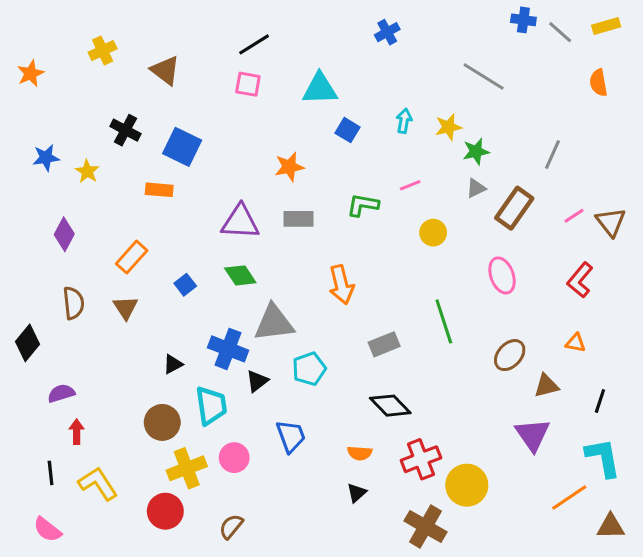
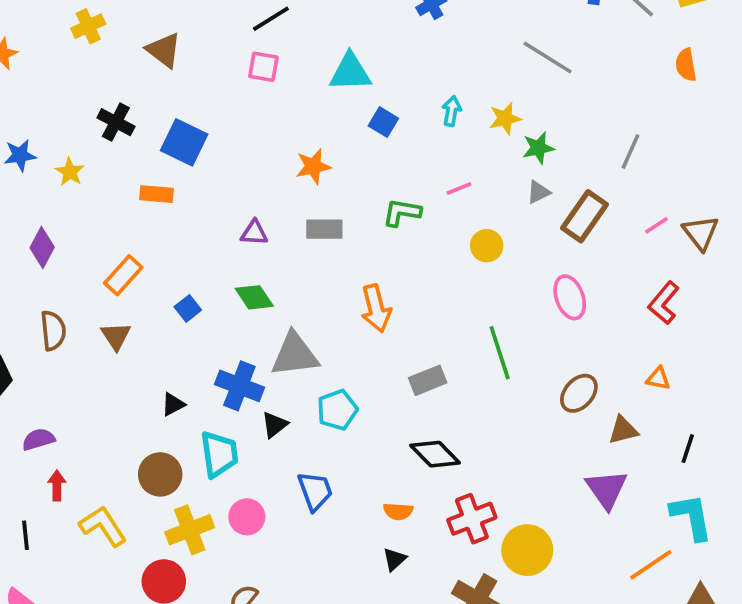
purple triangle: (240, 222) -> (254, 233), size x0.6
yellow L-shape: (98, 484) -> (103, 526), moved

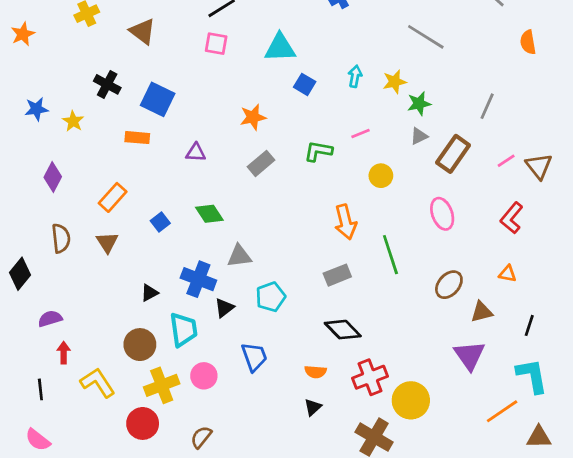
gray rectangle: (324, 229) -> (261, 163), turned -40
purple triangle: (254, 233) -> (196, 153), moved
orange arrow: (376, 308) -> (345, 222), moved
gray triangle: (295, 355) -> (239, 256), size x0.7

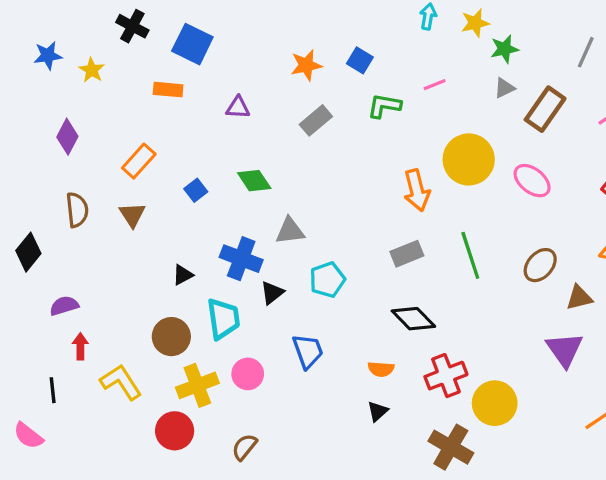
blue square: (305, 84) -> (360, 60), moved
yellow circle: (381, 176) -> (469, 159), moved, size x1.8
pink ellipse: (442, 214) -> (532, 181), turned -32
green line: (390, 255) -> (470, 255), moved
pink semicircle: (38, 440) -> (28, 436), moved

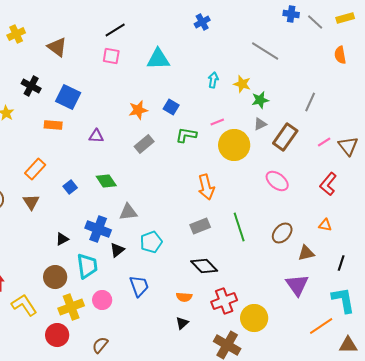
yellow star: (475, 23) -> (242, 84), turned 30
yellow circle: (469, 159) -> (234, 145), moved

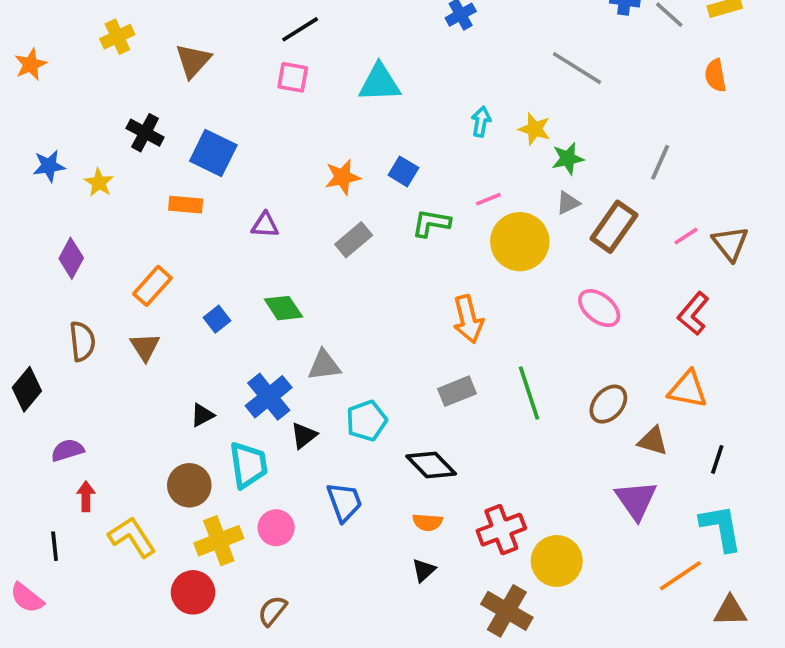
brown triangle: (57, 47) -> (193, 61), turned 35
orange triangle: (325, 225) -> (688, 389), size x1.6
blue cross: (98, 229) -> (269, 397), turned 30
brown triangle: (306, 253) -> (653, 441), turned 30
black diamond: (204, 266) -> (431, 465), moved

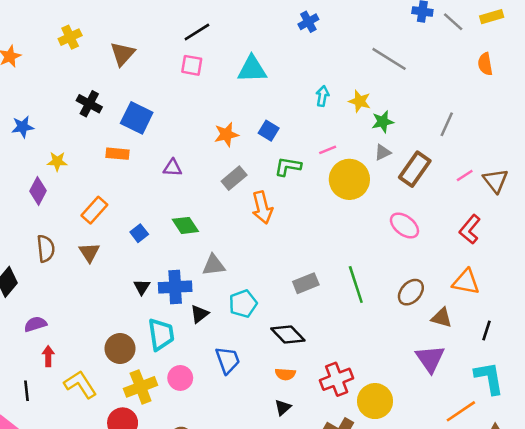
yellow star: (99, 183) -> (57, 161), moved, turned -30
orange arrow: (468, 319) -> (262, 208), moved
blue cross: (269, 397) -> (175, 287), turned 36
black triangle: (202, 415) -> (142, 287), moved, turned -30

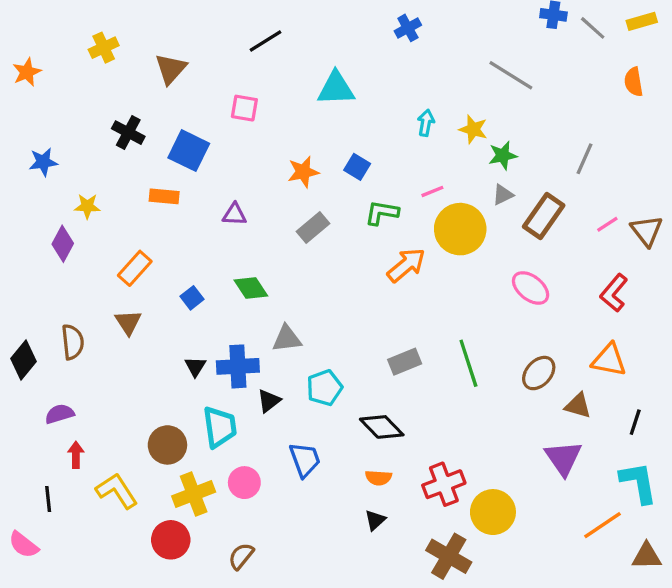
pink square: (192, 65) -> (244, 108), moved
orange arrow: (262, 208) -> (406, 265), moved, turned -116
brown semicircle: (46, 249) -> (73, 342), moved

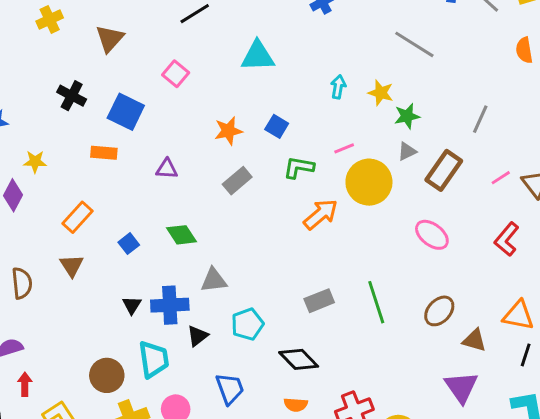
pink square: (244, 108) -> (176, 74), turned 30
orange triangle: (609, 360) -> (518, 315), moved

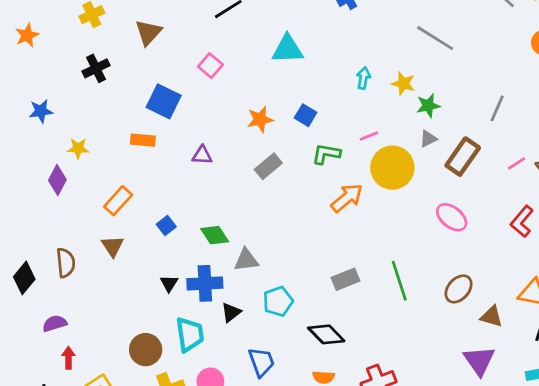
black cross: (72, 96) -> (96, 68), moved, turned 36
green diamond: (181, 235) -> (215, 235), moved

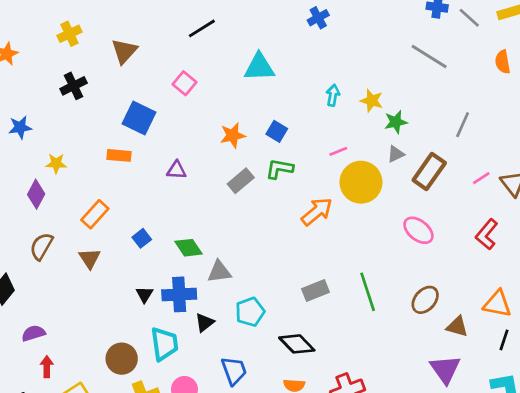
gray line: (435, 38) -> (429, 56), moved
green L-shape: (326, 154) -> (279, 169), moved
brown semicircle: (66, 263) -> (41, 246), moved, turned -144

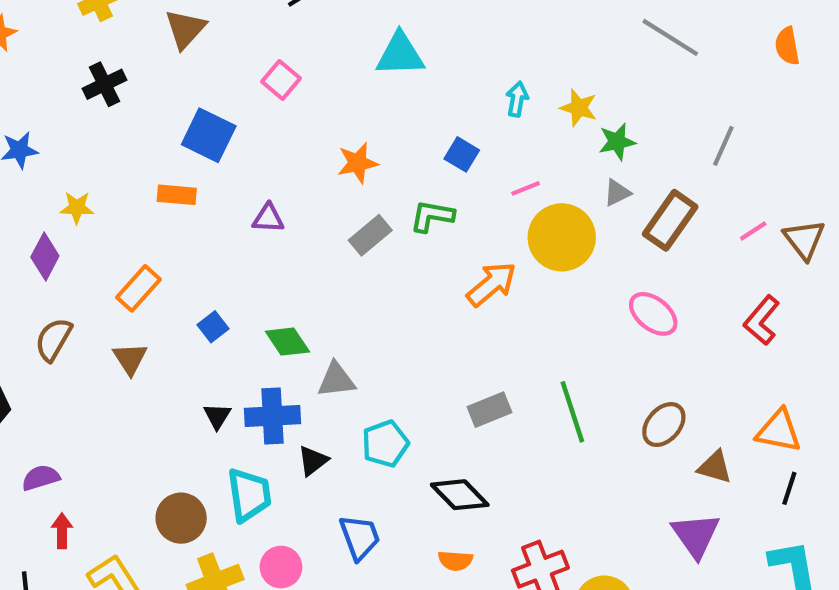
blue square: (277, 131) -> (462, 154), moved

